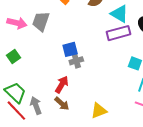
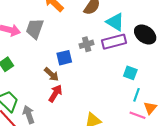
gray cross: (76, 61) -> (87, 44), moved
brown arrow: (62, 104) -> (51, 74), moved

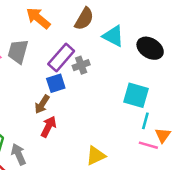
purple rectangle: (114, 42) -> (61, 58), moved, turned -30
cyan square: (130, 73) -> (136, 95), size x1.5
brown arrow: (51, 74) -> (42, 104), turned 84

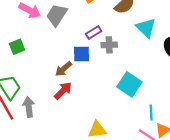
purple rectangle: (61, 58) -> (94, 33), size x0.6
cyan square: (136, 95) -> (129, 84), moved
cyan line: (145, 121) -> (151, 112), turned -35

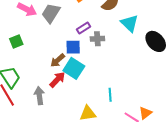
cyan square: (129, 84) -> (74, 68), moved
gray arrow: (29, 107) -> (39, 96), moved
cyan line: (151, 112) -> (110, 95), moved

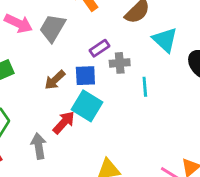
brown arrow: (58, 60) -> (55, 80), moved
cyan line: (110, 95) -> (145, 87), moved

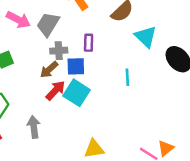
purple rectangle: (100, 48) -> (89, 43), turned -56
gray cross: (120, 63) -> (59, 51), moved
red arrow: (64, 122) -> (55, 90), moved

